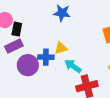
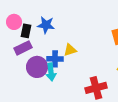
blue star: (62, 13) -> (46, 25), moved
cyan arrow: (73, 66) -> (51, 72), moved, turned -132

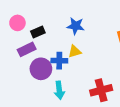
blue star: (46, 25) -> (76, 26), moved
black rectangle: (26, 31) -> (38, 32), moved, turned 56
cyan arrow: (51, 72) -> (59, 90), moved

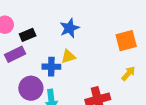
blue star: (76, 26) -> (69, 28), turned -30
purple circle: (41, 69) -> (31, 88), moved

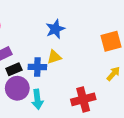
black rectangle: (28, 35) -> (14, 69), moved

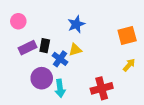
blue cross: (37, 67) -> (60, 59), turned 35
black rectangle: (14, 69) -> (45, 46), moved, turned -56

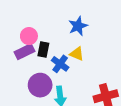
pink circle: (18, 21) -> (29, 36), moved
yellow triangle: (75, 50) -> (77, 54), turned 40

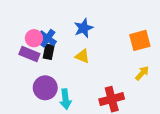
purple rectangle: (24, 52) -> (29, 54), turned 48
blue cross: (60, 64) -> (47, 38), moved

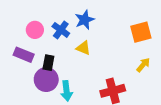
blue cross: (47, 38) -> (61, 30), moved
black rectangle: (49, 52) -> (48, 63), moved
purple rectangle: (29, 54) -> (24, 55), moved

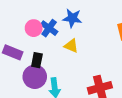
blue star: (85, 20) -> (72, 18), turned 30
pink circle: (35, 30) -> (34, 28), moved

